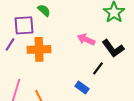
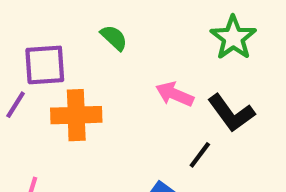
green semicircle: (44, 10) -> (114, 38), moved

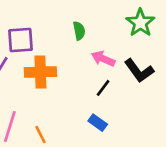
green semicircle: (114, 38) -> (79, 31), moved, turned 36
black line: (200, 155) -> (103, 88), moved

